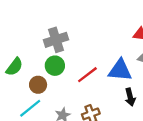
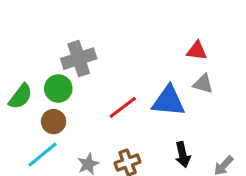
green circle: (55, 66) -> (58, 88), moved
black arrow: (130, 97) -> (183, 155), moved

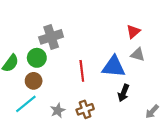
red triangle: (197, 51) -> (133, 31), turned -48
red line: (123, 107) -> (82, 71), turned -60
black arrow: (183, 155) -> (123, 93), moved, turned 35

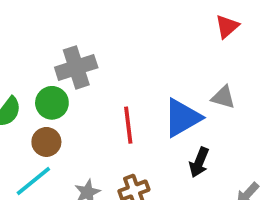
red triangle: (133, 31) -> (227, 26), moved
blue triangle: (114, 67) -> (182, 118), turned -35

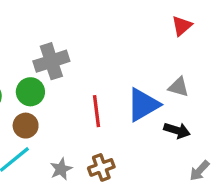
black arrow: (199, 162) -> (177, 130), moved, turned -95

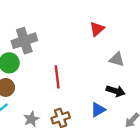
red triangle: (182, 26) -> (97, 29), moved
blue triangle: (143, 105) -> (98, 110), moved, size x0.6

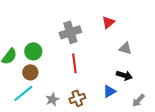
gray cross: (24, 41) -> (70, 32), moved

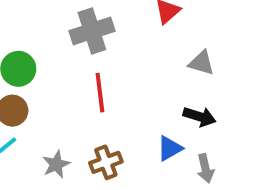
gray arrow: (138, 100) -> (205, 168), moved, turned -56

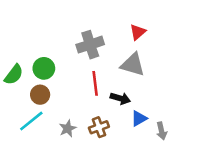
gray triangle: (201, 63) -> (133, 65), moved, size x1.5
black arrow: (199, 117) -> (120, 98), moved

